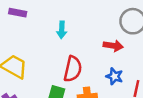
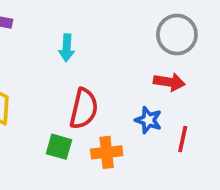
red arrow: (113, 46) -> (169, 82), moved

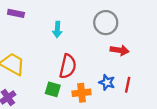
gray circle: (177, 35) -> (106, 23), moved
blue star: (148, 120) -> (107, 82), moved

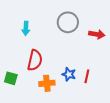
red arrow: (120, 50) -> (97, 34), moved
green square: (53, 89) -> (11, 78), moved

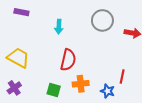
blue star: (69, 74) -> (108, 91), moved
green square: (11, 78) -> (54, 90), moved

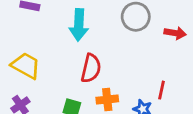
cyan arrow: (59, 27) -> (79, 25), size x1.6

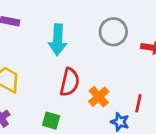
orange cross: (107, 100) -> (99, 97), moved, turned -36

